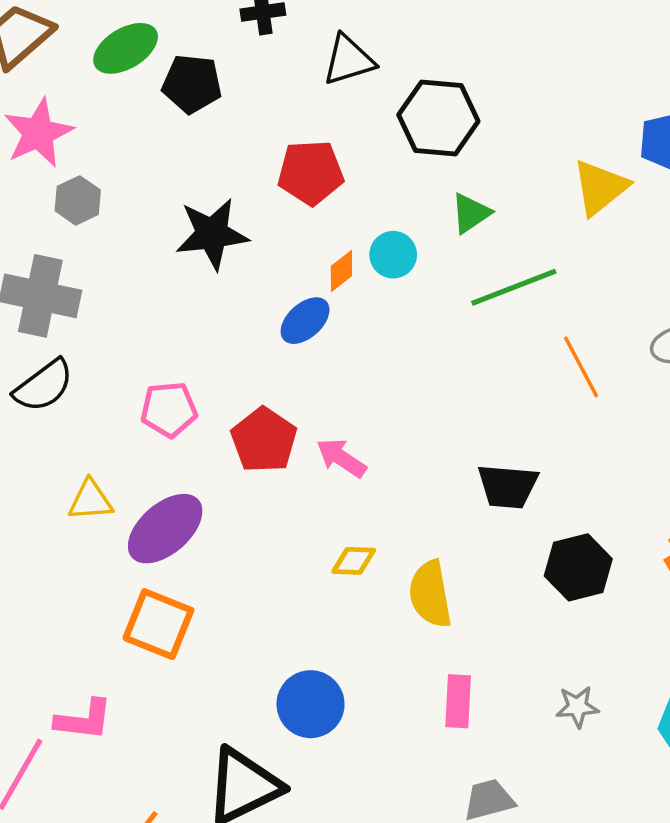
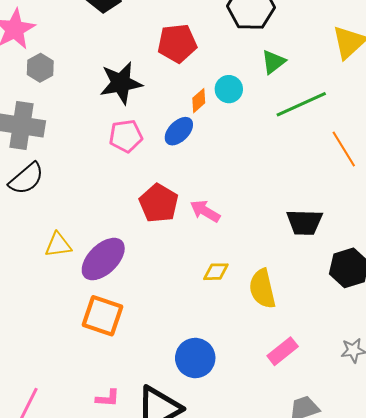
pink pentagon: (169, 410) -> (126, 136), moved
pink rectangle: (458, 701) -> (283, 351), turned 52
pink L-shape: (84, 720) -> (108, 398), moved, size x0.7

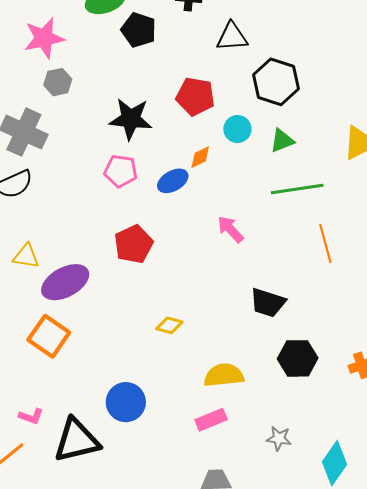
cyan circle: (229, 89) -> (237, 129), moved
pink arrow: (205, 211) -> (230, 229), moved
yellow semicircle: (262, 289) -> (224, 375), moved, turned 81

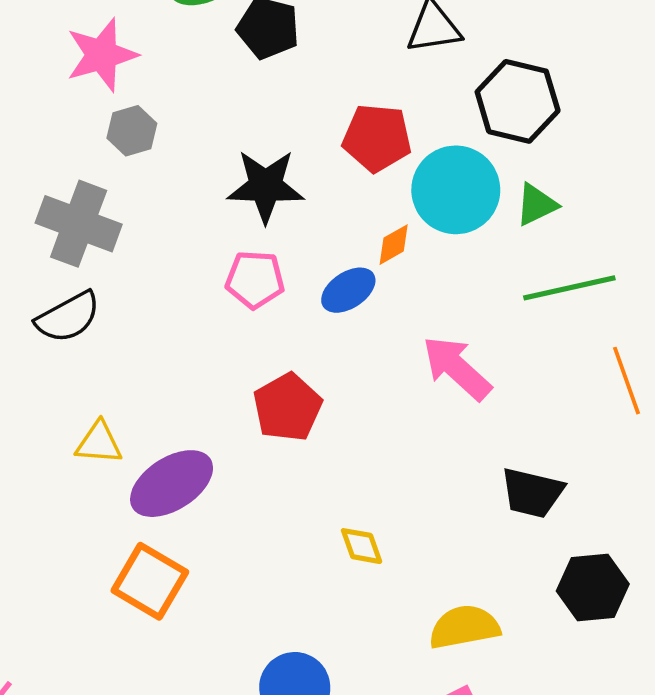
cyan circle: (237, 129) -> (456, 190), size x1.8
pink arrow: (230, 229) -> (457, 368), size x1.4
yellow diamond: (169, 325) -> (362, 546), turned 60

